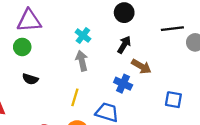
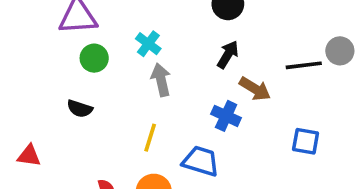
black line: (172, 29) -> (304, 65), moved
cyan cross: (83, 36) -> (148, 44), moved
green circle: (22, 47) -> (94, 58), moved

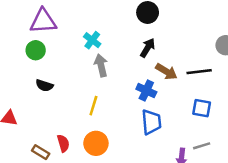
green circle: (94, 58) -> (36, 50), moved
black line: (304, 65) -> (199, 72), moved
blue trapezoid: (201, 161) -> (151, 122), moved, turned 68

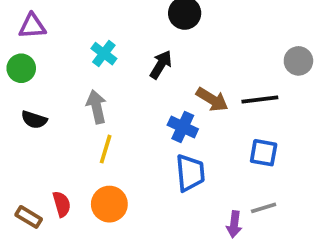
purple triangle: (43, 21) -> (32, 26), size x0.7
black arrow: (148, 48) -> (161, 65), moved
gray arrow: (101, 65) -> (97, 107), moved

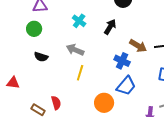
gray arrow: (97, 107) -> (75, 50), turned -54
blue trapezoid: (190, 173) -> (126, 86), turned 45
orange circle: (109, 204) -> (104, 103), moved

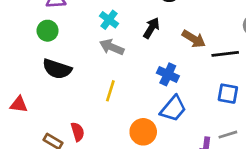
brown arrow: (138, 46) -> (194, 39), moved
gray arrow: (75, 50) -> (112, 47), moved
black semicircle: (41, 57) -> (57, 69), size x1.5

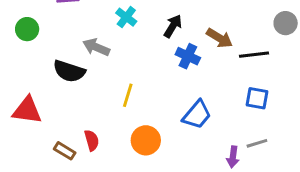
green circle: (48, 31) -> (27, 29), moved
gray arrow: (112, 47) -> (96, 47), moved
blue cross: (168, 74) -> (188, 56), moved
red triangle: (19, 104) -> (27, 110), size x1.5
orange circle: (143, 132) -> (146, 140), moved

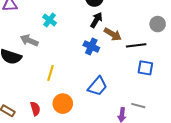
black arrow: (173, 26) -> (96, 20), moved
blue square: (257, 98) -> (145, 68), moved
red semicircle: (92, 140) -> (35, 109), moved
gray line: (257, 143) -> (138, 106), turned 32

